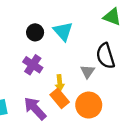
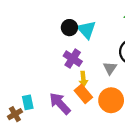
black circle: (35, 32) -> (69, 28), moved
purple cross: (33, 65) -> (73, 59), moved

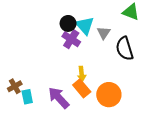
purple cross: (73, 59) -> (71, 39), moved
gray triangle: (110, 68) -> (104, 33), moved
brown cross: (15, 114) -> (15, 86), moved

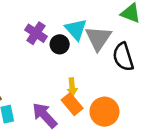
black circle: (68, 23) -> (60, 44), moved
gray triangle: (104, 33) -> (98, 38), size x1.6
purple cross: (71, 39) -> (36, 33), moved

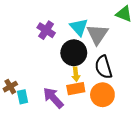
black circle: (60, 44) -> (74, 53), moved, size x1.6
black semicircle: (123, 57) -> (103, 67), moved
orange rectangle: (72, 104) -> (76, 89), turned -60

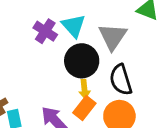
cyan triangle: (79, 27) -> (74, 26), moved
orange rectangle: (76, 89) -> (84, 108), turned -42

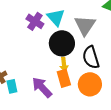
orange rectangle: (84, 108) -> (64, 78), turned -54

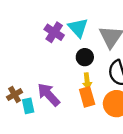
black circle: (62, 43) -> (85, 57), size x0.6
purple arrow: (42, 87) -> (49, 95), moved

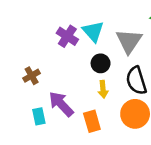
brown cross: (15, 95) -> (32, 76), moved
orange rectangle: (87, 97) -> (92, 121), moved

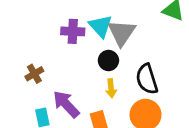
purple cross: (67, 36) -> (73, 31), turned -30
gray triangle: (129, 41) -> (122, 33), moved

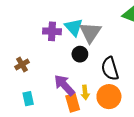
yellow arrow: (111, 88) -> (85, 92), moved
purple arrow: (66, 104) -> (64, 85), moved

